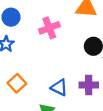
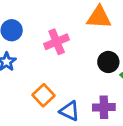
orange square: (17, 83) -> (44, 95), moved

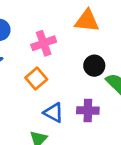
orange square: (44, 95) -> (36, 79), moved

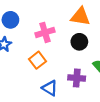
black circle: (94, 66) -> (79, 42), moved
purple cross: (88, 110) -> (77, 78), moved

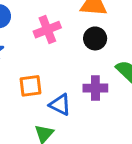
orange square: (38, 60) -> (30, 86), moved, turned 35

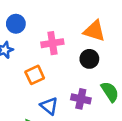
orange square: (30, 86) -> (35, 75), moved, turned -30

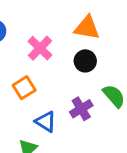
pink cross: (52, 43) -> (40, 48), turned -30
purple cross: (81, 99) -> (81, 109), turned -36

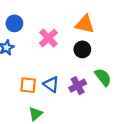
orange square: (24, 88) -> (28, 85), moved, turned 35
blue triangle: (46, 122) -> (51, 84), moved

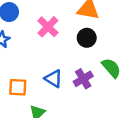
orange square: (28, 85) -> (18, 87), moved

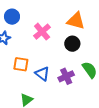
orange square: (18, 87) -> (21, 64), moved

